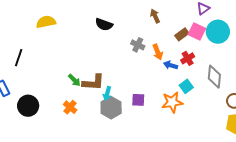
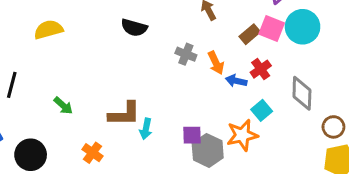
green arrow: (74, 80) -> (63, 106), moved
gray hexagon: (111, 108) -> (208, 150), moved

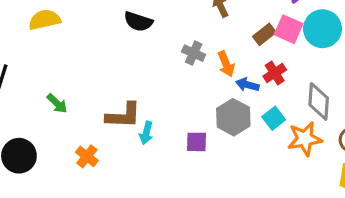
orange star: (242, 135) -> (305, 139), moved
gray hexagon: (208, 150) -> (233, 117), moved

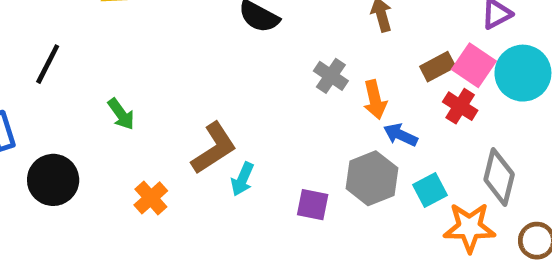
red cross: (275, 73) -> (460, 106), moved, turned -35
brown L-shape: (123, 115) -> (214, 148), turned -45

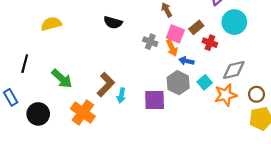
pink square: (474, 65) -> (175, 34), moved
green arrow: (121, 114) -> (62, 79), size x1.5
gray diamond: (499, 177) -> (234, 70), turned 75
orange cross: (151, 198) -> (83, 113), size x1.6
purple square: (313, 205) -> (155, 100), size x1.5

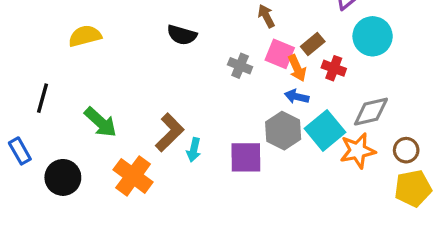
orange arrow: (172, 48) -> (297, 68), moved
cyan square: (205, 82) -> (325, 130), size x1.6

